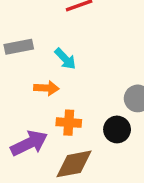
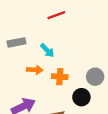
orange cross: (69, 123) -> (60, 77), moved

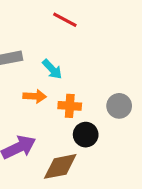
red line: (56, 15) -> (65, 20), turned 48
black circle: (81, 97) -> (86, 135), moved

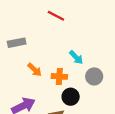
cyan arrow: (52, 69) -> (76, 57), moved
orange arrow: (35, 96) -> (35, 70), turned 40

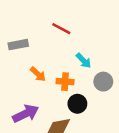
red line: (56, 16) -> (61, 29), moved

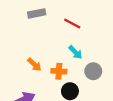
red line: (61, 29) -> (72, 23), moved
gray rectangle: (18, 45) -> (37, 13), moved

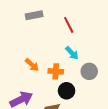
red line: (72, 23) -> (69, 25), turned 35

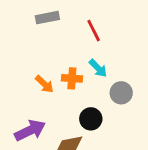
orange cross: (56, 71) -> (72, 78), moved

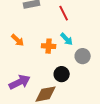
orange arrow: (44, 84) -> (18, 40), moved

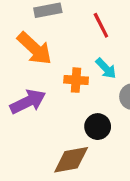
orange arrow: (18, 40) -> (35, 48), moved, size x1.6
purple arrow: (20, 82) -> (28, 102), moved

